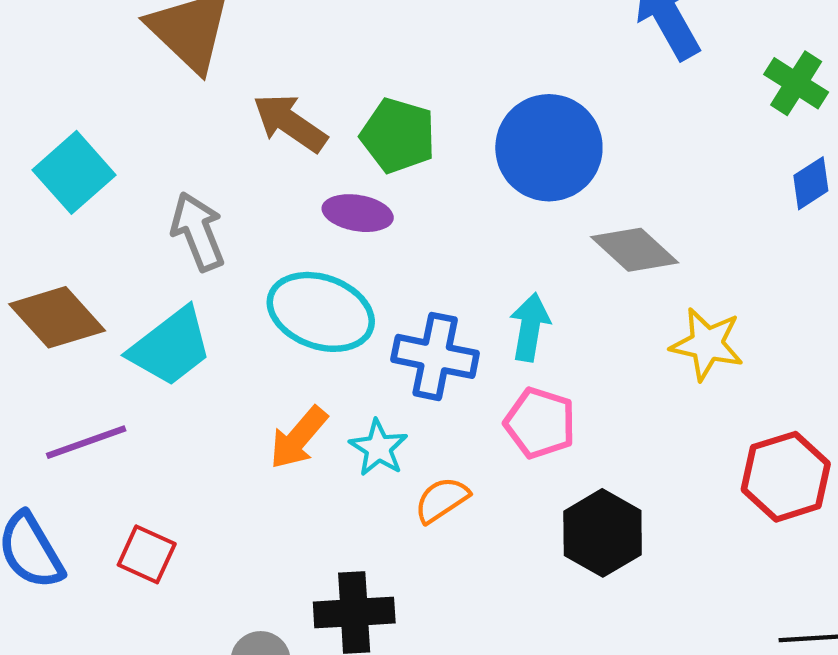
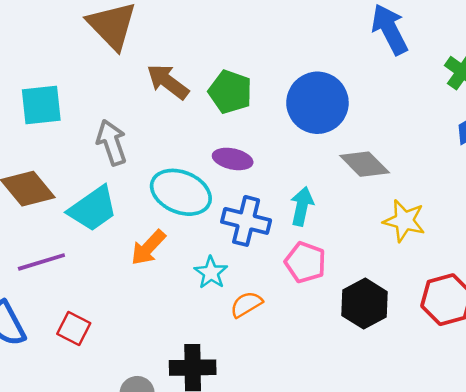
cyan square: (74, 172) -> (41, 105), turned 33
purple ellipse: (358, 213) -> (233, 159), moved
orange arrow: (298, 438) -> (148, 248), moved
black hexagon: (603, 533) -> (365, 304), moved

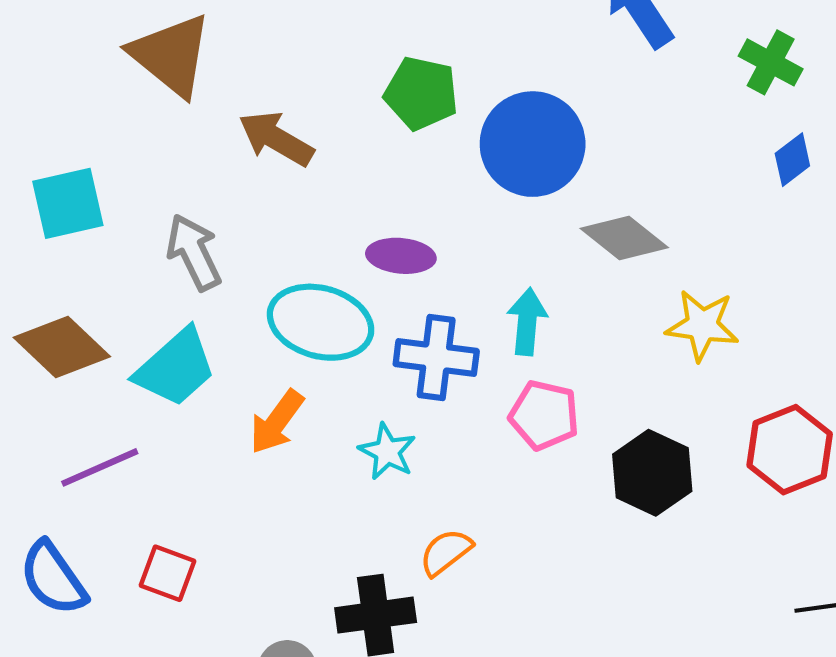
green pentagon: (230, 92) -> (421, 93), moved
orange semicircle: (246, 304) -> (446, 552), moved

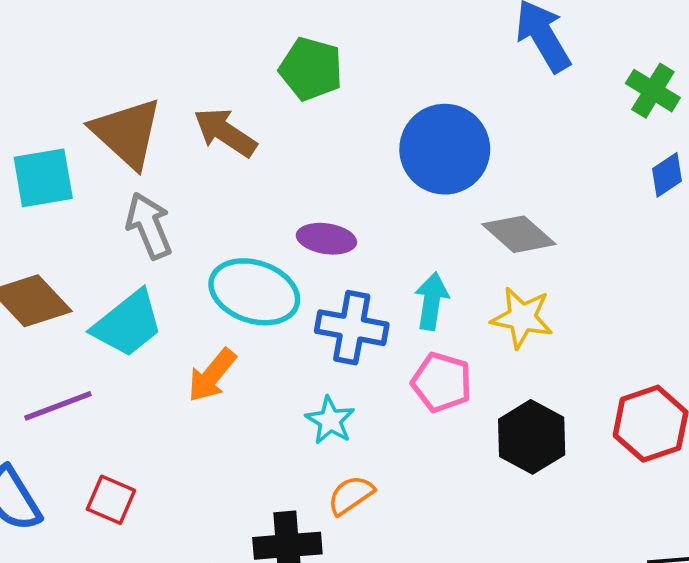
brown triangle: (171, 55) -> (127, 133), moved
green pentagon: (421, 93) -> (311, 69), moved
yellow star: (702, 325) -> (522, 318), moved
cyan star: (387, 452) -> (330, 420), moved

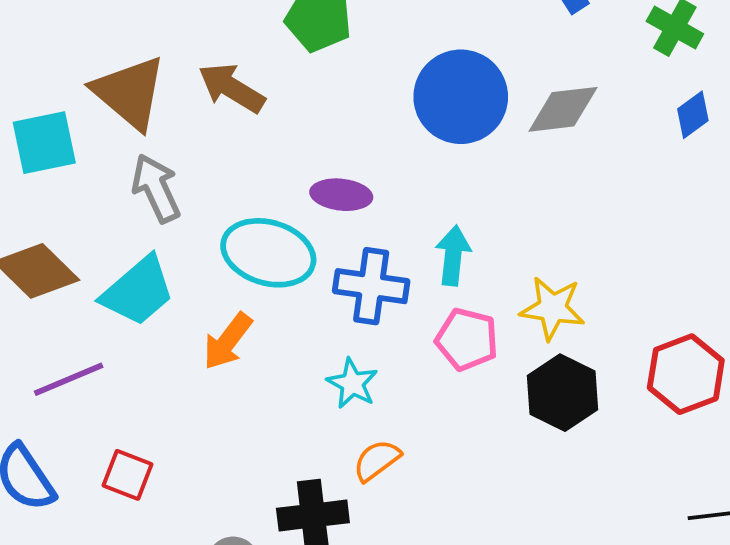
gray diamond: (519, 234) -> (563, 109), moved, turned -46
yellow star: (522, 318) -> (552, 308), moved

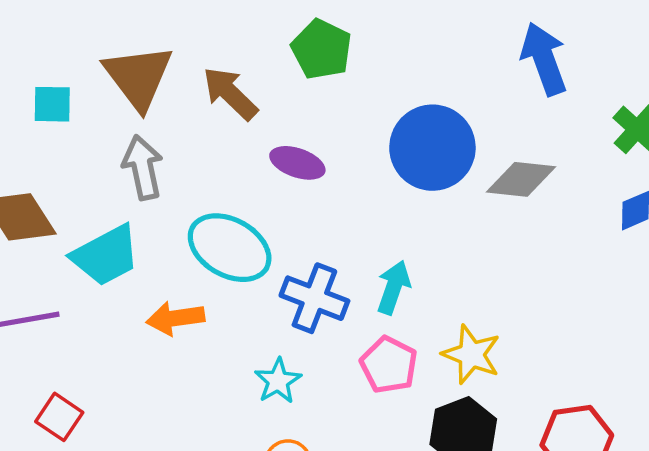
cyan square: (44, 143) -> (52, 104), size x0.7
purple ellipse: (341, 195) -> (297, 163), moved
orange arrow: (228, 341) -> (175, 318), turned 32

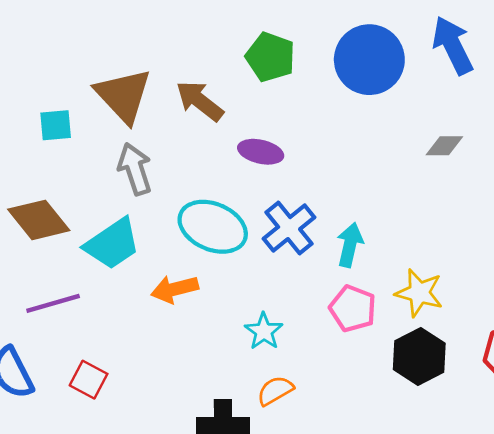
blue circle: (432, 148) -> (369, 60), moved
gray diamond: (521, 179) -> (444, 146), size x0.7
blue cross: (314, 298) -> (289, 228), moved, turned 36

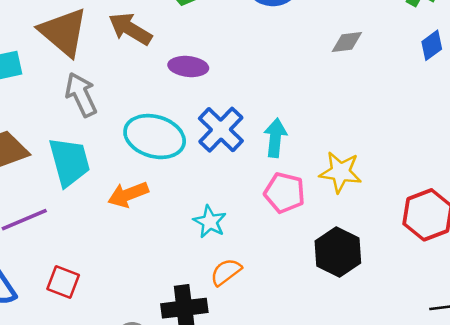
cyan trapezoid: (112, 244) -> (69, 162), turned -64
black hexagon: (419, 356) -> (338, 252), moved

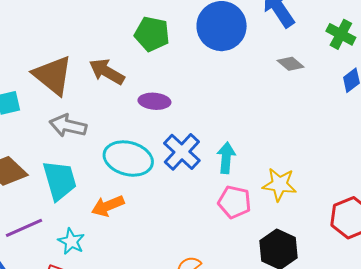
gray diamond: (347, 42) -> (291, 64), moved, turned 48
gray arrow: (81, 95) -> (68, 126), turned -51
cyan star: (210, 222) -> (71, 241), moved

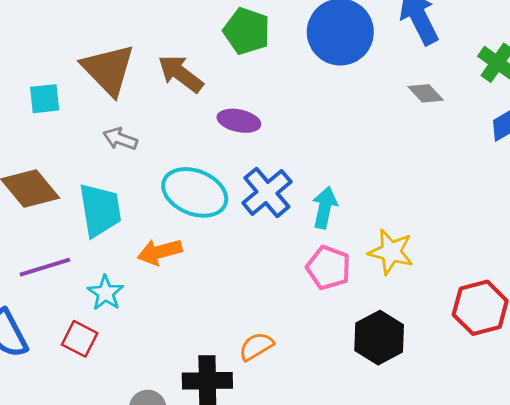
gray arrow: (68, 126) -> (120, 139), size x0.7

